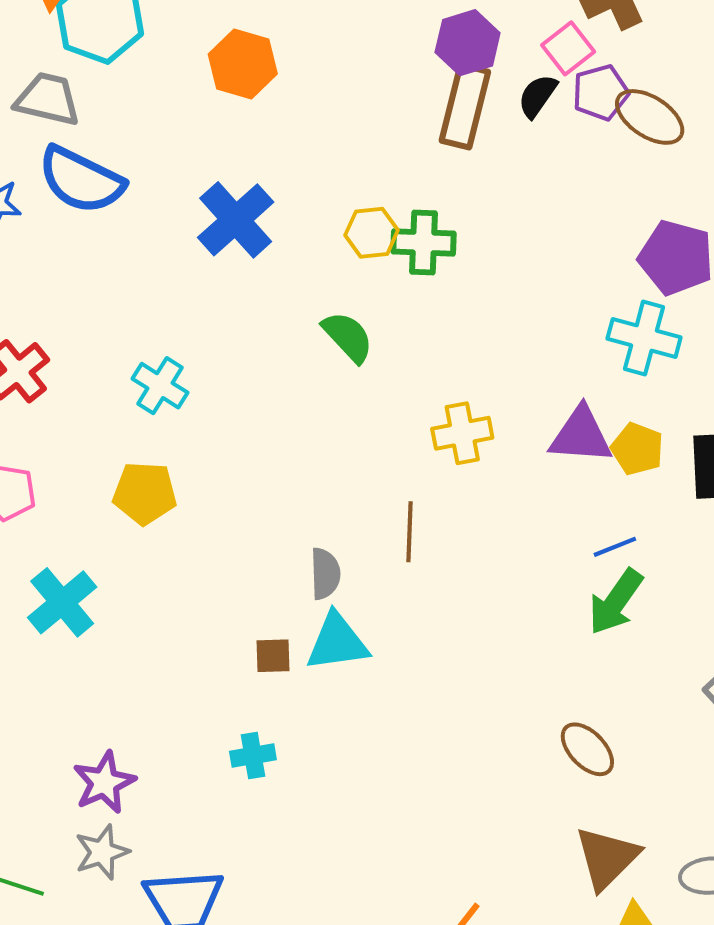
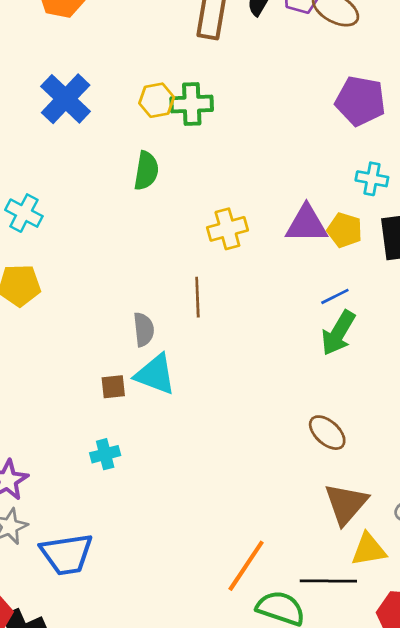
green semicircle: (348, 337) -> (146, 171), turned 57
cyan cross: (644, 338) -> (372, 179), moved, size x0.7
cyan triangle: (337, 642) -> (155, 374), turned 33

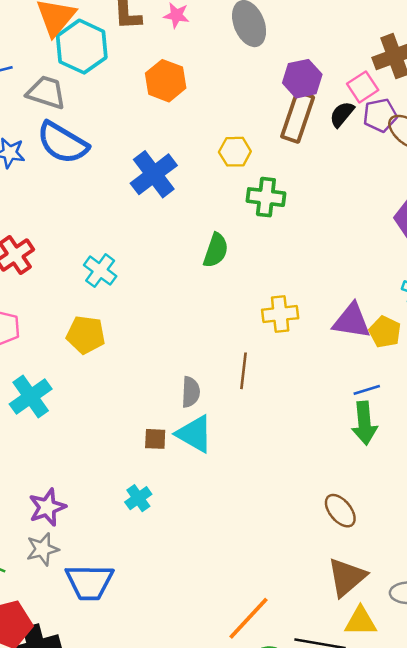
yellow hexagon: (157, 100) -> (235, 152), moved
green arrow: (338, 333) -> (364, 423), turned -45
cyan cross: (105, 454) -> (138, 498), turned -30

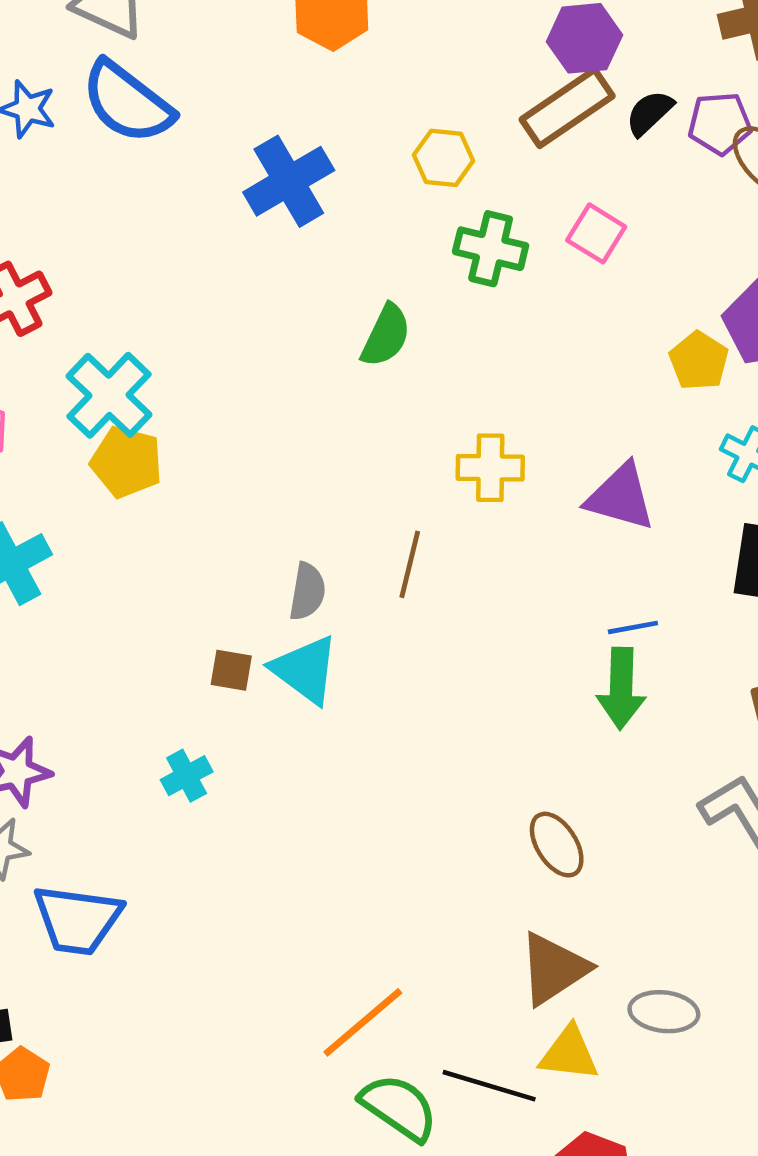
pink square: (363, 87) -> (596, 233), moved, turned -32
brown rectangle: (298, 117) -> (567, 108), turned 30
cyan cross: (100, 271) -> (109, 395), moved, size x1.4
yellow pentagon: (385, 332) -> (699, 361), moved

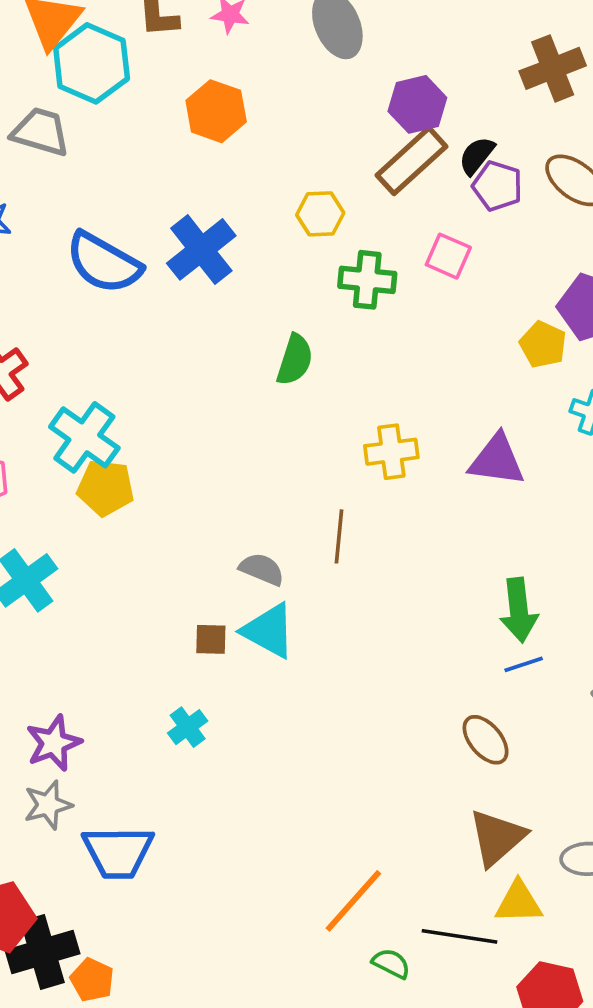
blue semicircle: (127, 102) -> (104, 263), moved
purple pentagon: (720, 123) -> (497, 186), moved, turned 30
gray semicircle: (307, 592) -> (262, 569), turned -69
blue line: (633, 627) -> (524, 664), moved
green semicircle: (399, 1107) -> (391, 963), size x0.6

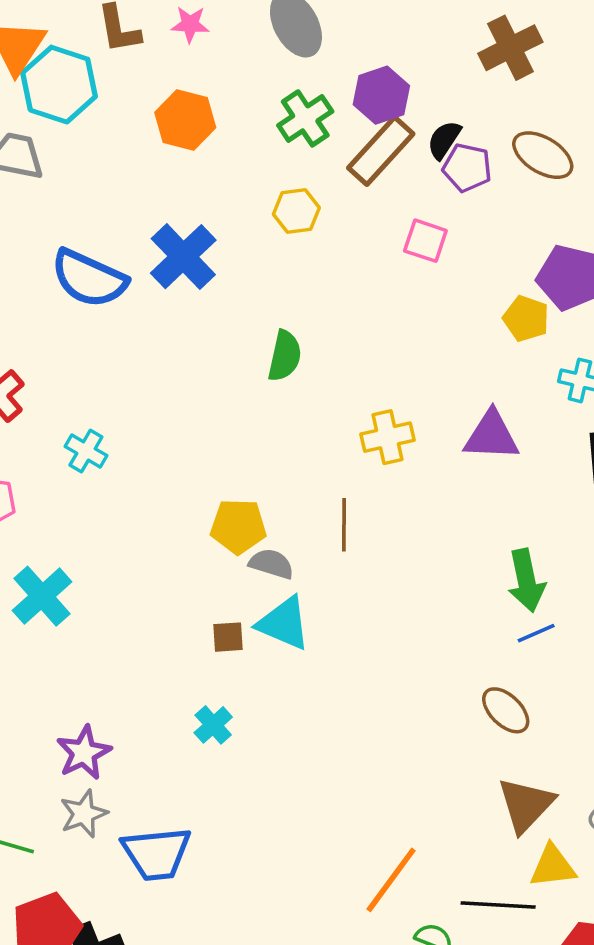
green cross: (367, 280) -> (305, 118), moved, turned -34
cyan cross: (84, 437) -> (86, 451), size x0.6
yellow pentagon: (106, 488) -> (238, 526), moved

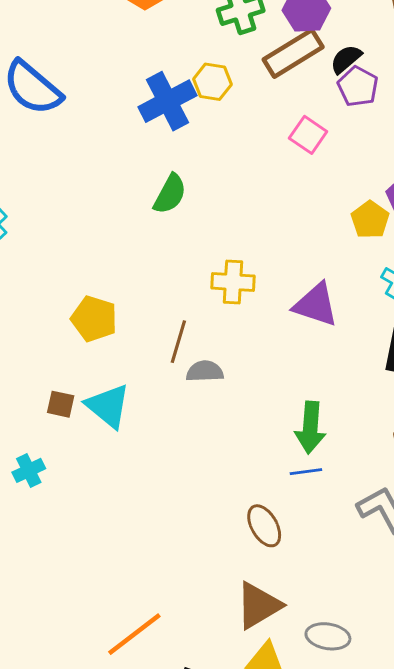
blue cross: (183, 257) -> (167, 101), moved
gray semicircle: (271, 564) -> (205, 371), moved, turned -36

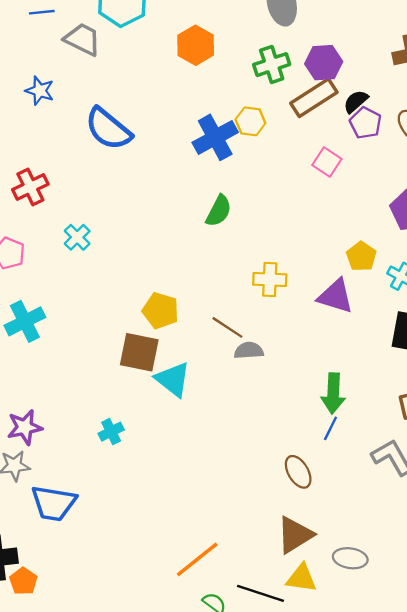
yellow pentagon: (370, 220) -> (361, 256), moved
brown line: (178, 342) -> (227, 327), turned -72
brown square: (61, 404) -> (139, 352), moved, size x1.8
blue line: (306, 472) -> (330, 428), turned -55

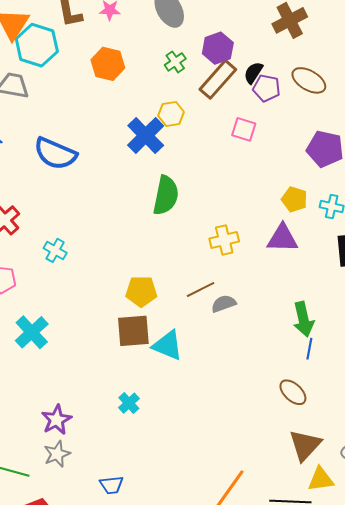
green cross: (272, 65) -> (175, 62), size x0.7
green semicircle: (219, 211) -> (166, 195), size x1.4
brown line: (227, 327) -> (201, 290), turned -44
blue trapezoid: (54, 503) -> (112, 485), moved, size x0.6

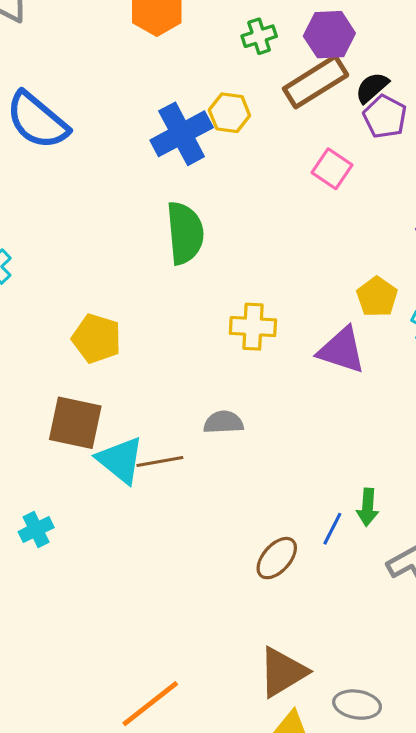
green semicircle: (166, 195) -> (185, 233), turned -33
brown line: (201, 290) -> (160, 462), moved
yellow pentagon: (141, 291) -> (97, 338), moved
green arrow: (303, 319) -> (368, 507), moved, size x0.7
brown ellipse: (293, 392) -> (277, 558), moved, turned 72

